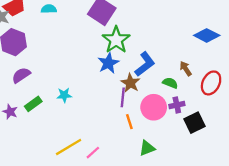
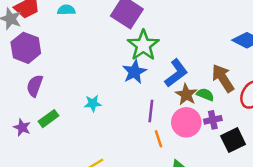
brown arrow: (186, 69) -> (223, 78), size x1.6
purple semicircle: (21, 75) -> (35, 86), turned -36
brown star: (130, 83) -> (186, 95), moved
cyan star: (64, 95) -> (93, 103), moved

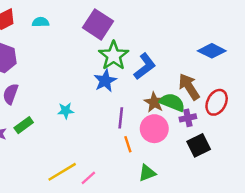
blue L-shape: (176, 73) -> (145, 66), moved
green semicircle: (205, 95) -> (172, 102), size x1.5
purple cross: (213, 120) -> (188, 118), moved

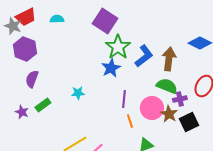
brown arrow: (189, 87) -> (169, 59), moved, turned 40
brown star: (154, 102) -> (169, 114), moved

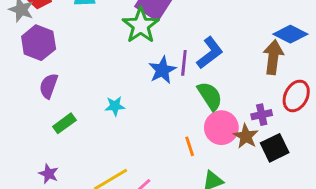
green star: (118, 47) -> (141, 25), moved
brown arrow: (169, 59) -> (273, 57), moved
green semicircle: (167, 86) -> (210, 96), moved, turned 35
purple line: (124, 99) -> (184, 63), moved
purple star: (22, 112) -> (49, 174), moved

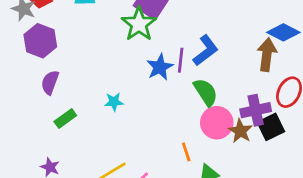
purple cross: (262, 115) -> (256, 110), size x1.5
orange line: (190, 146) -> (186, 152), moved
black square: (275, 148) -> (271, 127), moved

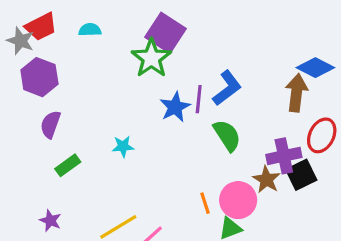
pink circle: (217, 123) -> (238, 200), moved

